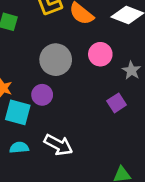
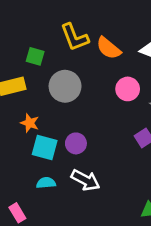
gray circle: (56, 60) -> (65, 86), moved
purple circle: (42, 95) -> (76, 143), moved

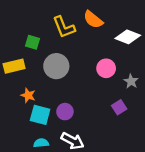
orange semicircle: (109, 48) -> (93, 20), moved

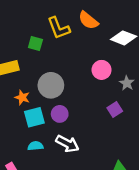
green square: (32, 42) -> (35, 43), moved
gray circle: (56, 66) -> (51, 85), moved
cyan square: (40, 115) -> (34, 117), turned -30

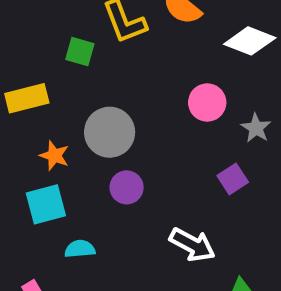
cyan square: (34, 117) -> (46, 204), moved
white arrow: (67, 144) -> (192, 245), moved

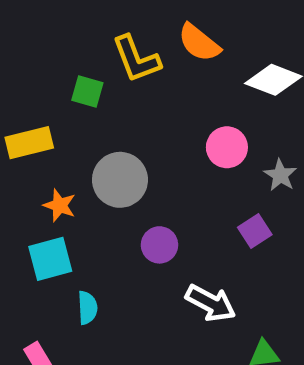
purple circle: (127, 187) -> (159, 245), moved
cyan semicircle: (80, 249) -> (87, 308), turned 92

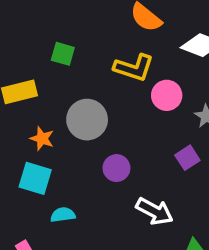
yellow L-shape: (136, 59) -> (134, 68), moved, turned -51
cyan square: (50, 259) -> (35, 178), turned 32
cyan semicircle: (87, 308) -> (63, 215), turned -95

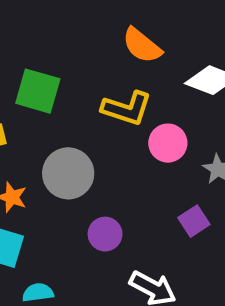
green square: (63, 54) -> (38, 91), size x1.5

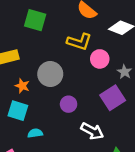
green square: (38, 91) -> (35, 20), moved
purple square: (194, 221) -> (113, 98), size x1.6

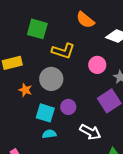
yellow L-shape: (79, 42) -> (63, 51), moved
cyan square: (18, 111) -> (45, 113), moved
cyan semicircle: (35, 133) -> (49, 134), moved

